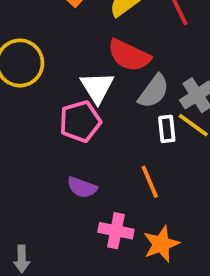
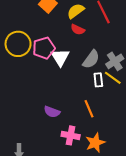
red semicircle: (129, 55) -> (78, 29), moved, size x0.6
pink pentagon: (80, 121) -> (44, 48), moved

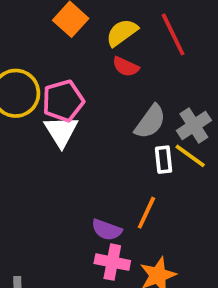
white triangle: (60, 57) -> (61, 131), moved
orange line: (89, 109) -> (146, 213), turned 48
purple semicircle: (52, 112) -> (107, 230), moved

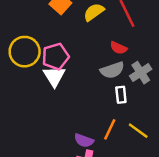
red semicircle: (126, 67) -> (118, 48), moved
gray semicircle: (150, 122) -> (112, 70), turned 35
yellow line: (190, 156) -> (138, 131), moved

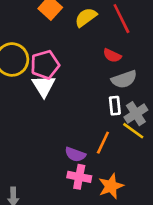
gray semicircle: (112, 70) -> (124, 79), moved
gray cross: (141, 73) -> (136, 114), moved
yellow line: (138, 131) -> (133, 131), moved

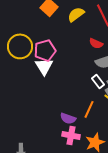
white rectangle: (115, 106) -> (98, 81), turned -32

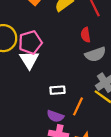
red semicircle: (96, 43) -> (86, 35), turned 56
white rectangle: (98, 81) -> (57, 90), moved, turned -56

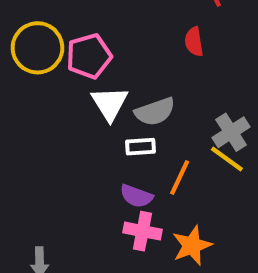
gray semicircle: (95, 54) -> (155, 112), moved
white triangle: (29, 60) -> (110, 103), moved

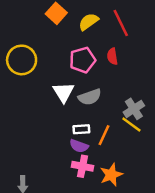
pink pentagon: (89, 56) -> (83, 60), moved
white rectangle: (140, 147) -> (81, 129), moved

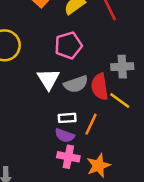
red semicircle: (112, 56) -> (100, 87), moved, size x1.5
gray cross: (134, 109) -> (122, 67), moved, turned 30
yellow line: (131, 124) -> (120, 100), moved

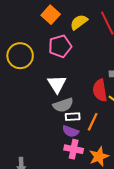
pink pentagon: (68, 45) -> (60, 46), moved
gray semicircle: (76, 84) -> (63, 105), moved

